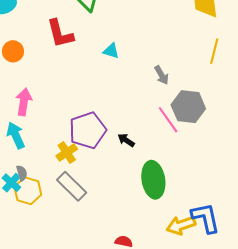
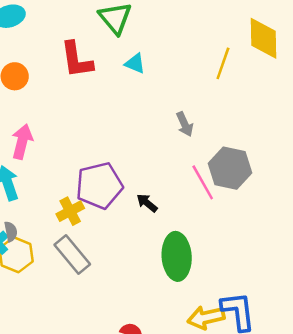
cyan triangle: (111, 51) -> (135, 63), moved
yellow line: (214, 51) -> (223, 63), moved
gray arrow: (162, 75) -> (185, 124), moved

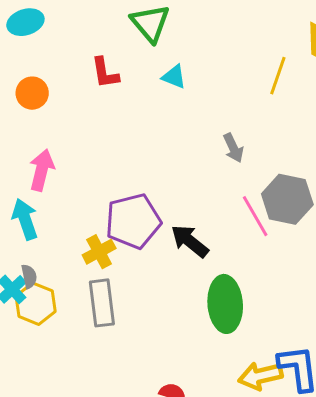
red L-shape: (77, 60) -> (105, 73), size x0.7
black arrow: (147, 203) -> (190, 241), size x1.5
gray rectangle: (72, 255) -> (102, 303), turned 33

